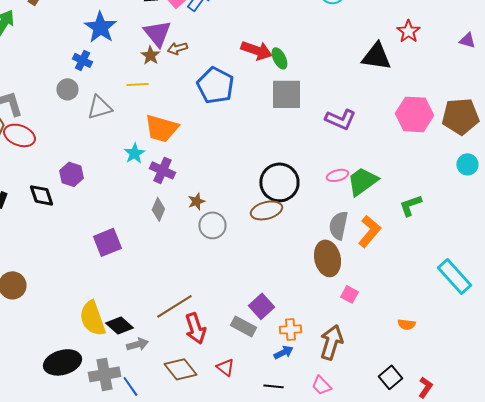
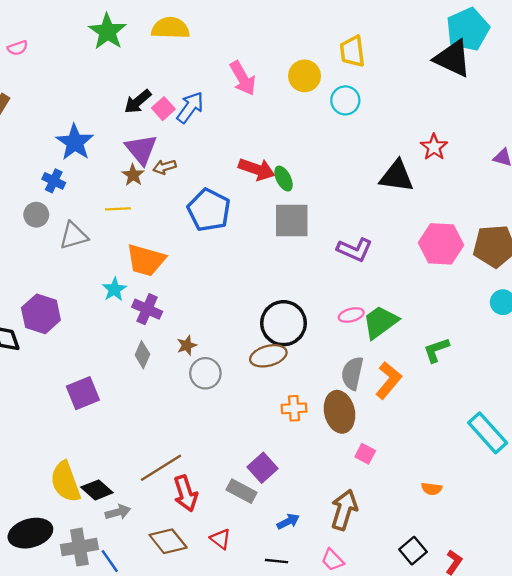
purple hexagon: (71, 174) -> (41, 314), size x1.4
orange cross: (290, 329) -> (294, 408), moved

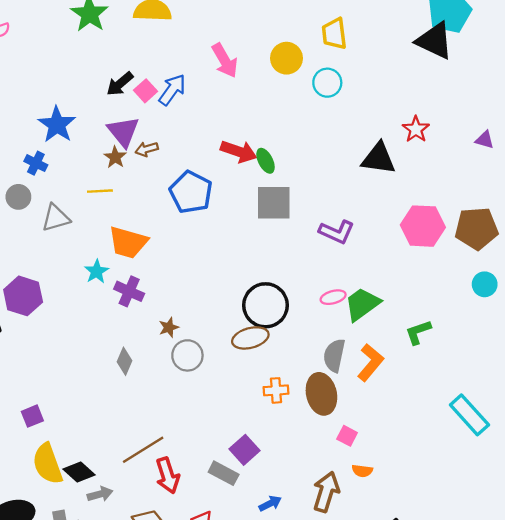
gray diamond: (142, 355) -> (124, 361), moved
purple square: (83, 393) -> (32, 416), moved, size x0.7
orange semicircle: (432, 489) -> (362, 471), moved

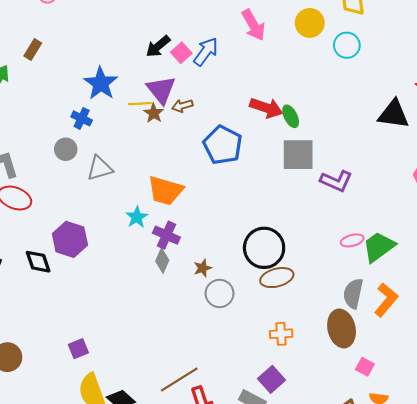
yellow line: (100, 191) -> (140, 104), moved
purple L-shape: (337, 232) -> (336, 181), moved
black circle: (266, 305) -> (264, 248), moved
gray diamond: (124, 361) -> (162, 261), moved
orange cross: (276, 390) -> (281, 334), moved

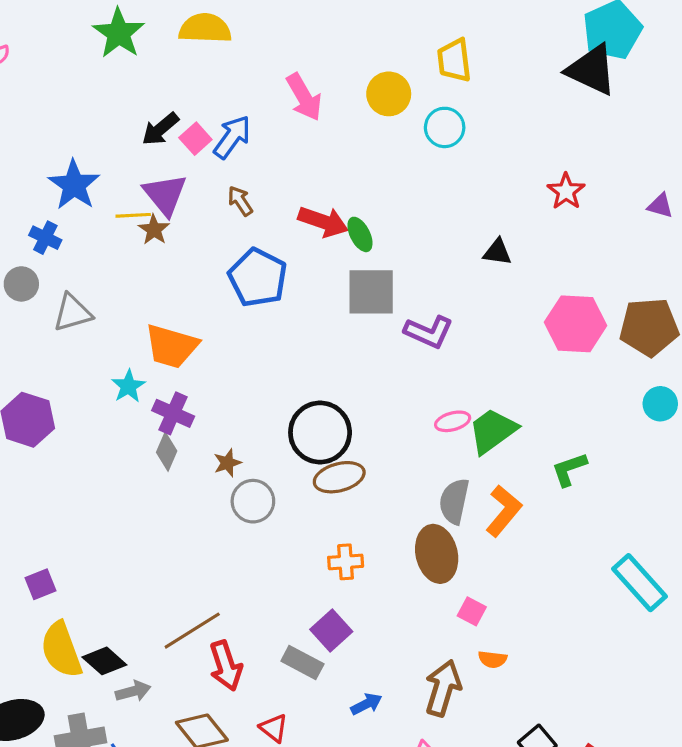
brown arrow: (182, 106) -> (240, 201), moved, turned 72
black triangle: (394, 114) -> (497, 252), moved, size x0.6

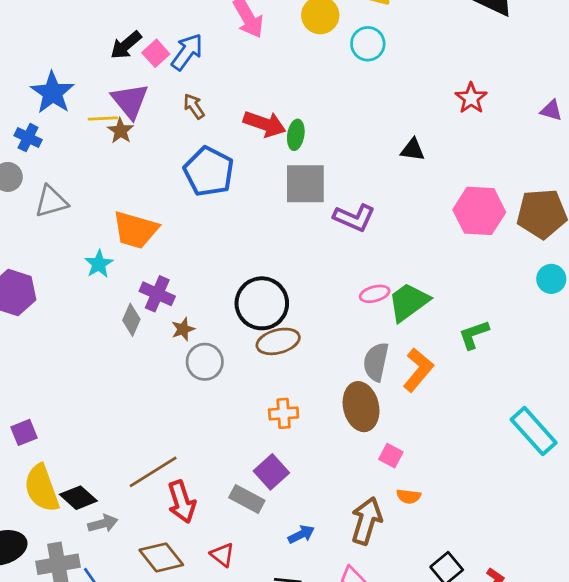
green ellipse: (360, 234) -> (296, 135), turned 36
purple cross: (173, 413) -> (157, 294), moved

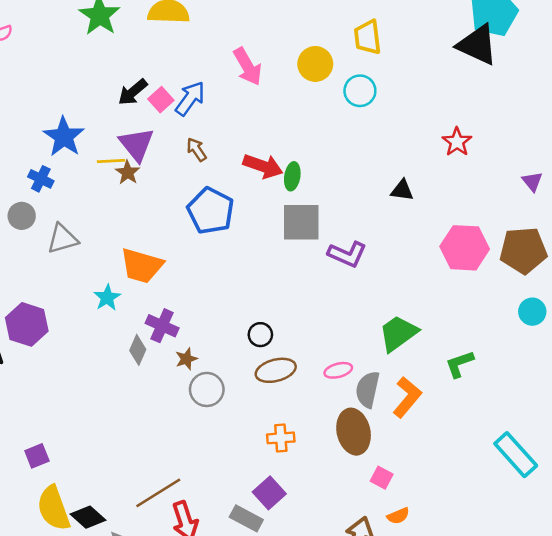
purple triangle: (551, 110) -> (532, 181), moved, turned 35
pink ellipse: (375, 294) -> (338, 370), moved
black circle: (262, 303) -> (260, 335), size x0.5
orange semicircle: (409, 496) -> (398, 516), turned -30

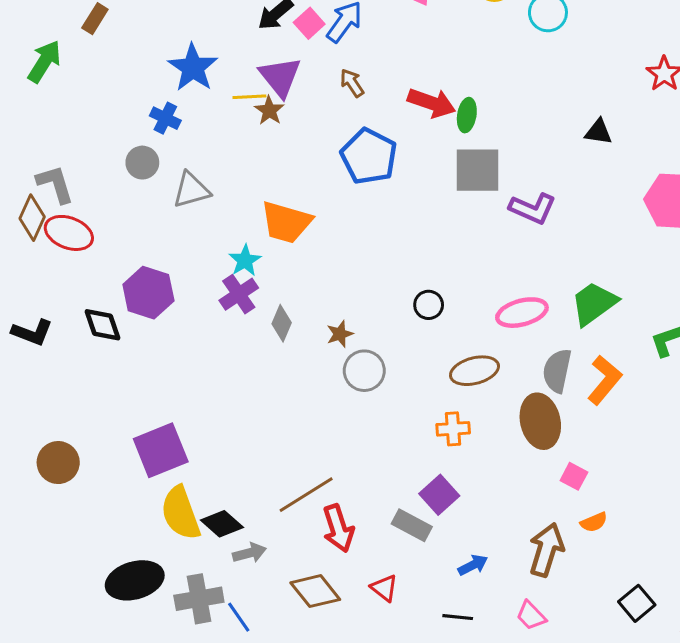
purple cross: (162, 326) -> (239, 294), moved, turned 32
brown ellipse: (276, 370) -> (474, 371), moved
pink ellipse: (338, 370) -> (522, 313), moved, size x1.5
purple square: (37, 456) -> (161, 450), size x1.8

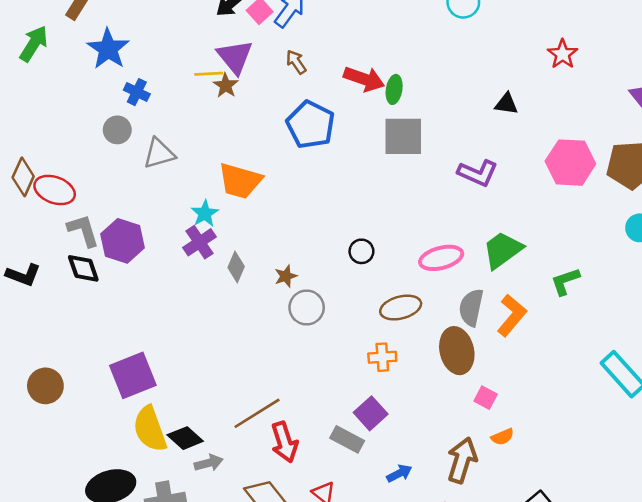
blue star: (193, 68) -> (108, 49), moved
gray L-shape: (55, 184) -> (83, 230), moved
purple L-shape: (533, 208) -> (478, 173), moved

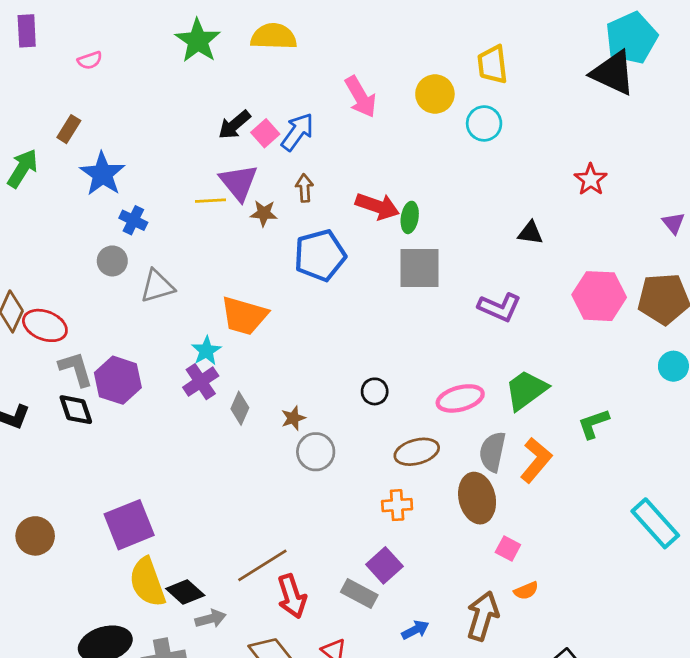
brown arrow: (296, 62) -> (304, 188), turned 30
brown star: (226, 86) -> (264, 213), moved, turned -30
blue pentagon: (311, 125) -> (320, 255), turned 30

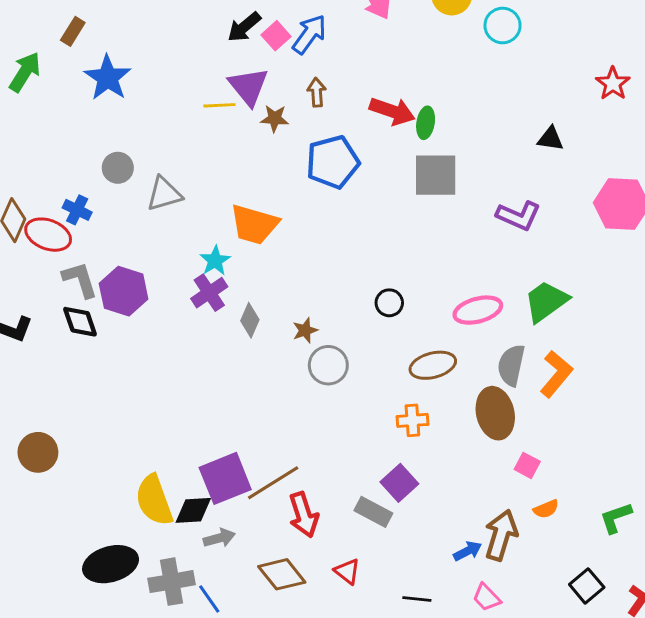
blue cross: (133, 220) -> (77, 210), moved
green L-shape: (593, 424) -> (616, 518), moved
purple square: (129, 525) -> (225, 478), moved
black diamond: (185, 592) -> (193, 510), turned -45
blue arrow: (415, 630) -> (468, 551), moved

